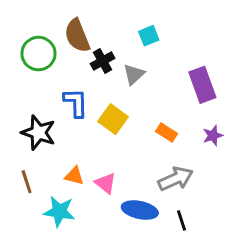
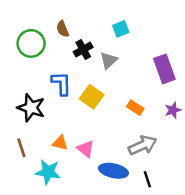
brown semicircle: (77, 36) -> (63, 29), size x0.6

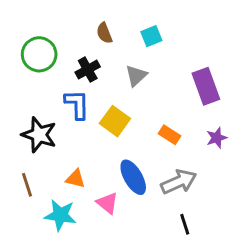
brown semicircle: (63, 29) -> (104, 33), moved
black cross: (83, 49) -> (88, 70), moved
pink triangle: (86, 149) -> (107, 203), moved
blue ellipse: (113, 171) -> (133, 177), moved, turned 48

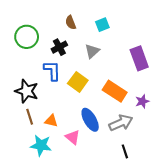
orange rectangle: (170, 135) -> (115, 91), size x1.6
purple star: (217, 138) -> (142, 101), moved
brown line: (27, 185) -> (30, 117), moved

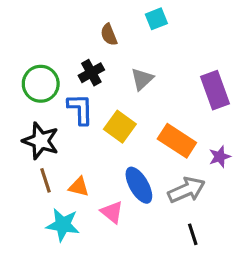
cyan square: (102, 25) -> (156, 19), moved
green circle: (27, 37) -> (41, 84), moved

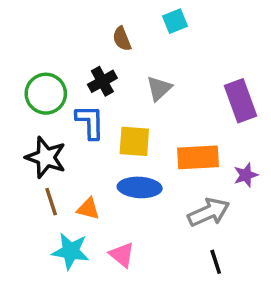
yellow square: (120, 127) -> (134, 141), turned -32
orange rectangle: (177, 141) -> (198, 157), turned -36
blue ellipse: (139, 185) -> (140, 187), moved, turned -57
pink triangle: (112, 212) -> (122, 255), moved

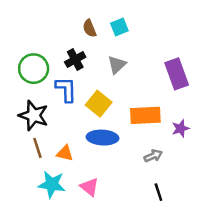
cyan square: (175, 21) -> (119, 27), moved
yellow square: (134, 141) -> (99, 104), turned 35
gray arrow: (209, 212) -> (153, 156), size x0.6

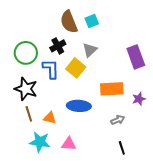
brown semicircle: (89, 28) -> (69, 22), size x1.6
yellow square: (99, 104) -> (76, 68), moved
pink triangle: (89, 187) -> (69, 144), turned -35

